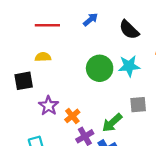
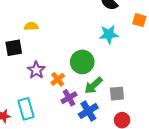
green circle: (100, 68) -> (82, 62), moved
gray square: (138, 105) -> (117, 94), moved

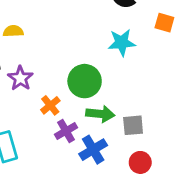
purple star: (36, 70) -> (20, 78), moved
green arrow: (93, 85) -> (100, 114), turned -132

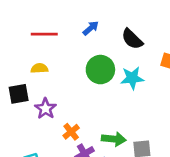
green circle: (85, 81) -> (100, 70), moved

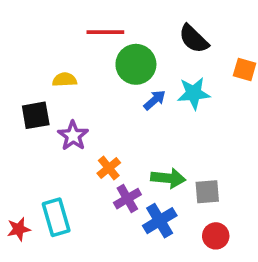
blue arrow: (91, 28) -> (155, 100), moved
red line: (44, 34) -> (105, 32), moved
green circle: (100, 70) -> (136, 64), moved

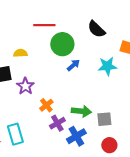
cyan star: (194, 93) -> (107, 66), moved

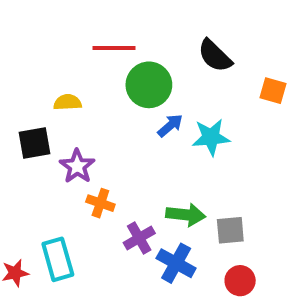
cyan star: (107, 66) -> (211, 137), moved
orange cross: (46, 105) -> (100, 203), moved, turned -32
blue cross: (76, 136) -> (176, 263), turned -30

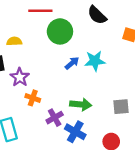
blue arrow: (170, 126) -> (72, 63), moved
gray square: (230, 230) -> (121, 107), moved

